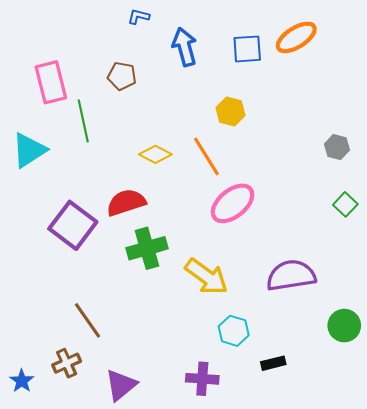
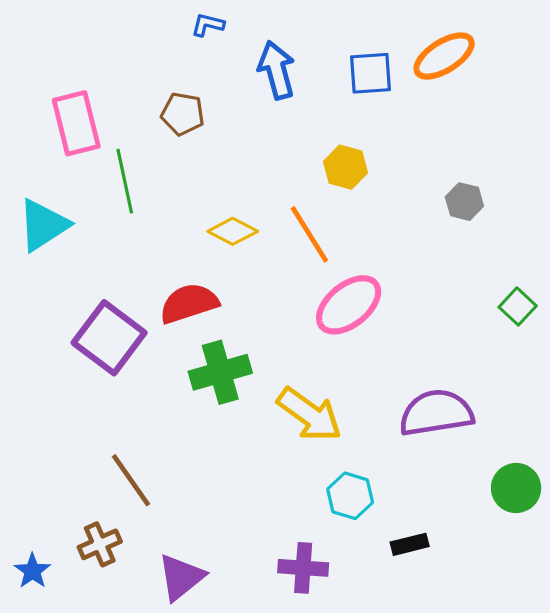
gray hexagon: (337, 147) -> (464, 202), moved

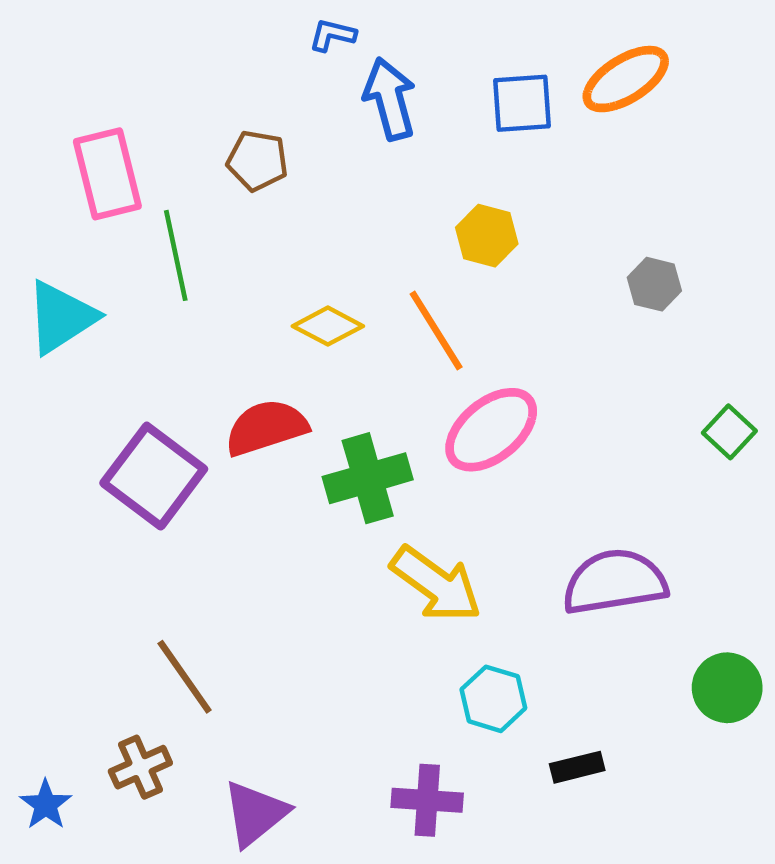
blue L-shape: (208, 25) -> (332, 35), moved
green cross: (220, 372) -> (368, 478), moved

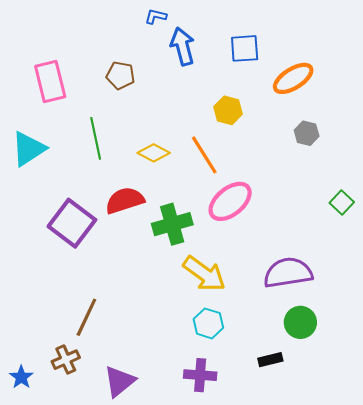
orange ellipse: (626, 79) -> (293, 78), moved
green line: (176, 255) -> (96, 138), moved
brown line: (185, 677) -> (86, 317), turned 60
green circle: (727, 688) -> (300, 322), moved
cyan hexagon: (493, 699) -> (208, 323), moved

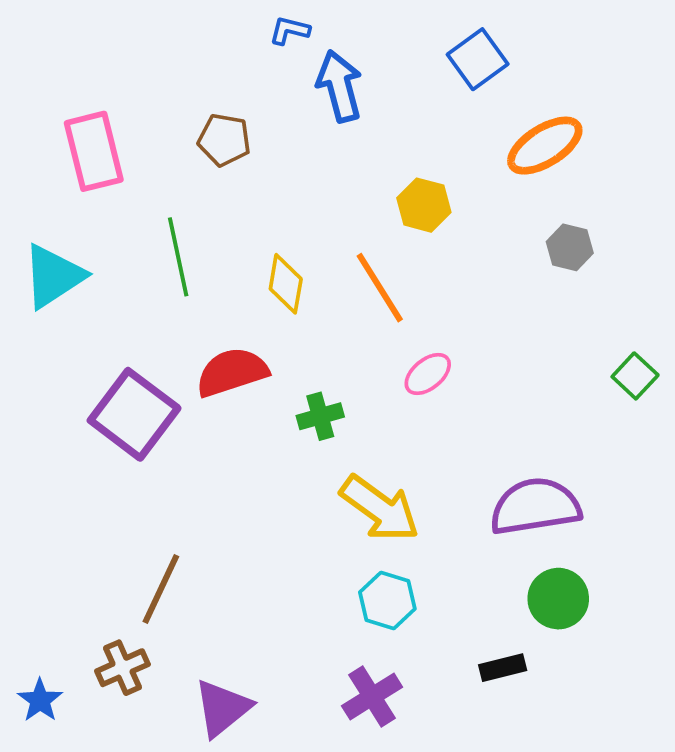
blue square: (245, 48) -> (478, 59), moved, turned -32
yellow diamond: (154, 153) -> (286, 284), turned 72
pink ellipse: (230, 201) -> (428, 374), size x0.6
green cross: (172, 224) -> (320, 416), size x0.6
purple cross: (200, 375) -> (372, 696), turned -36

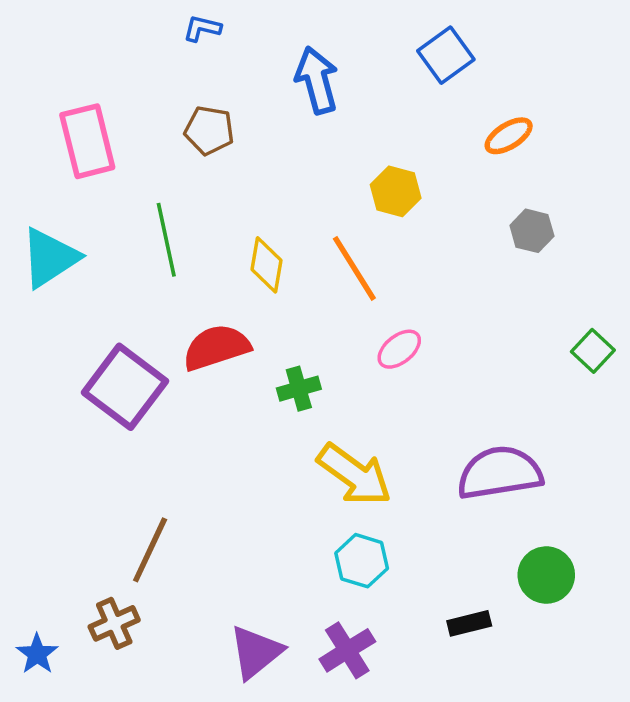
blue L-shape: (290, 30) -> (202, 28), moved
orange ellipse: (545, 146) -> (509, 136), size x0.7
green circle: (558, 599) -> (546, 575), moved
purple triangle: (222, 708) -> (256, 652), moved

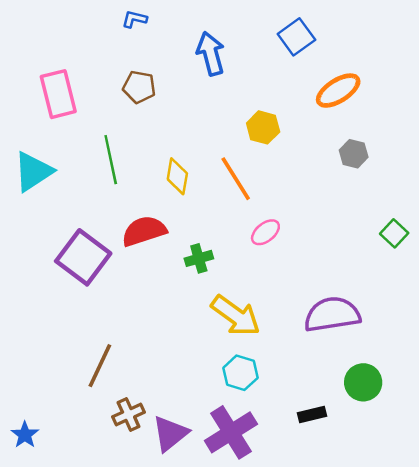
orange ellipse: (509, 136) -> (338, 91), size x1.4
brown cross: (114, 623) -> (129, 414), moved
purple cross: (347, 650) -> (231, 432), size x1.4

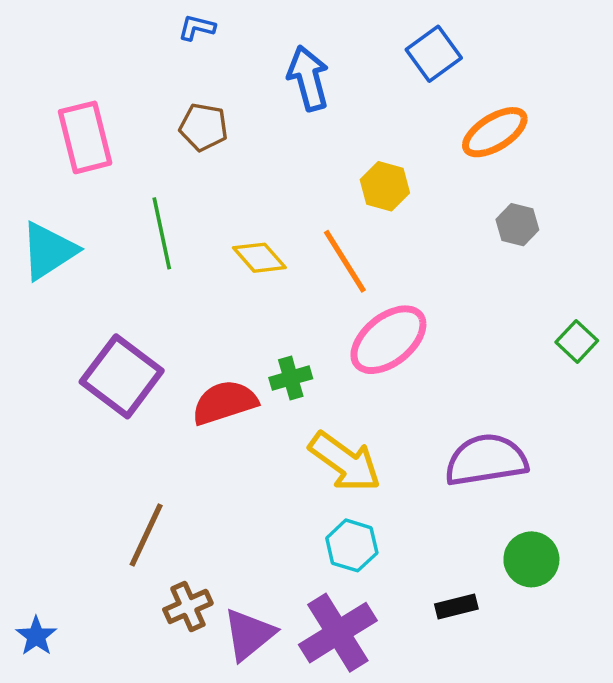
yellow diamond: (177, 176) -> (259, 258), turned -51
red semicircle: (144, 231) -> (225, 402), moved
pink ellipse: (265, 232) -> (388, 340), size x1.8

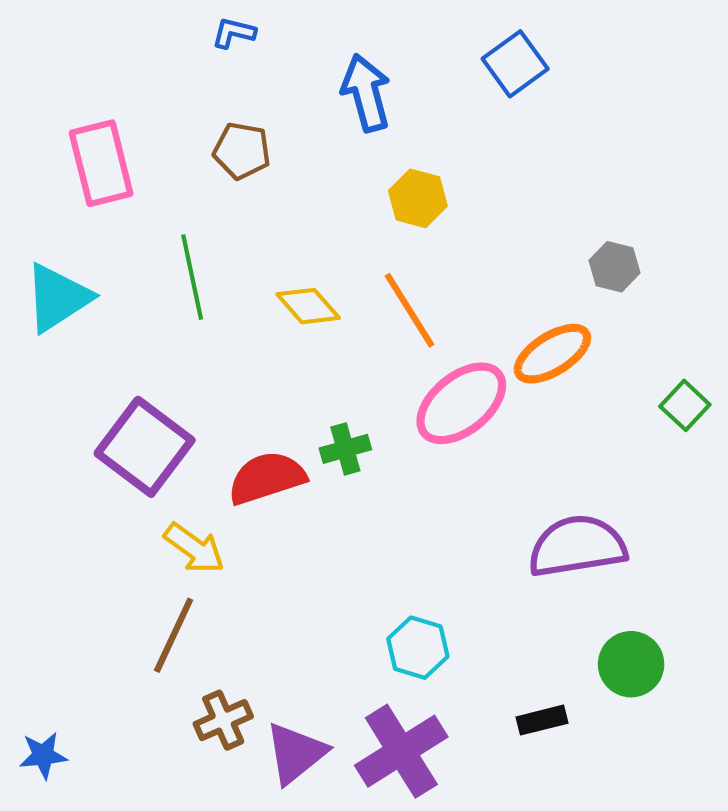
orange ellipse: (495, 132) -> (552, 354), moved
yellow hexagon: (385, 186) -> (418, 198), moved
yellow arrow: (345, 462) -> (194, 548), moved, size x0.7
blue star: (36, 636) -> (43, 755), turned 30

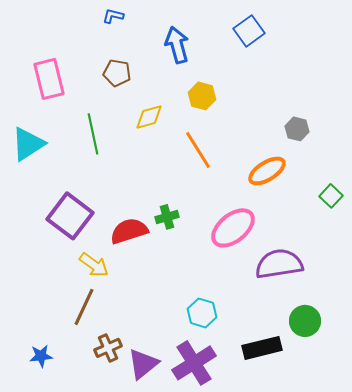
yellow diamond: (308, 306) -> (149, 117), moved, turned -64
pink ellipse: (461, 403) -> (233, 228), moved
black rectangle: (542, 720) -> (262, 348), size x1.6
blue star: (43, 755) -> (41, 356), moved

